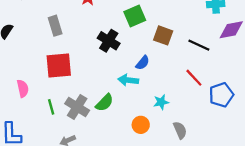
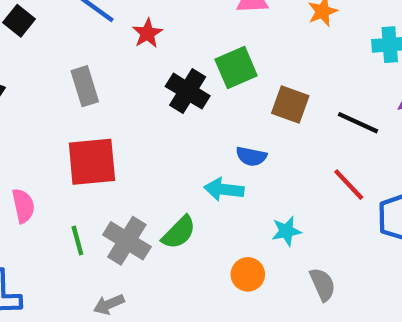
black cross: (109, 41) -> (188, 91), moved
blue semicircle: (143, 63) -> (251, 156), turned 63

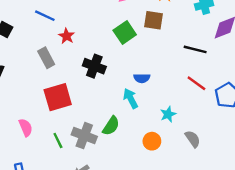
red star: (147, 33) -> (67, 36), moved
black cross: (188, 91) -> (94, 66), moved
brown square: (290, 104) -> (153, 20), moved
cyan arrow: (224, 189) -> (131, 98), turned 66

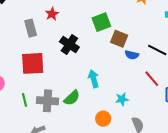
brown square: (153, 20) -> (119, 39), moved
blue semicircle: (142, 78) -> (132, 55), moved
gray cross: (84, 136) -> (48, 101), turned -30

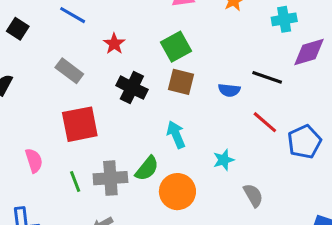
red star: (52, 14) -> (114, 44), moved
gray rectangle: (31, 28) -> (69, 71), turned -30
brown square: (119, 39) -> (181, 82), moved
orange circle: (103, 119) -> (177, 192), moved, size x1.5

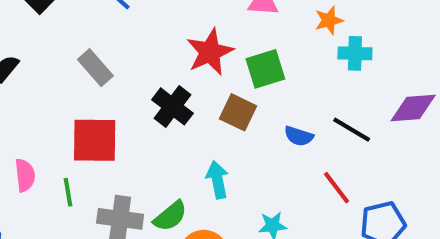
cyan cross: (284, 19) -> (355, 53), moved
red star: (114, 44) -> (210, 52), moved, size x1.6
green square: (176, 47) -> (265, 69), moved
green line: (75, 181) -> (68, 192), moved

